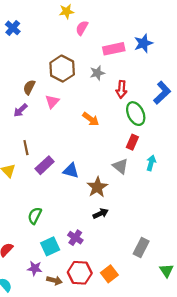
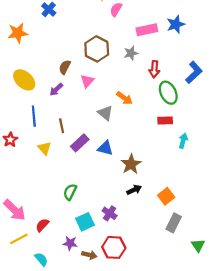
red rectangle: (132, 142) -> (165, 120), turned 64
gray triangle: (120, 166) -> (105, 113), moved
orange square: (109, 274) -> (166, 196), moved

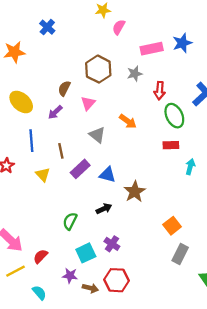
gray triangle: (105, 113) -> (97, 135), moved
black arrow: (134, 190) -> (104, 209), moved

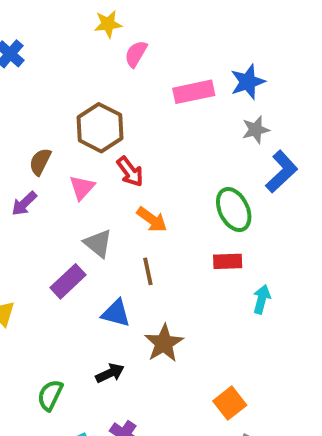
gray star: (135, 74) -> (256, 130), moved
red arrow: (160, 91) -> (130, 172), moved, turned -42
brown line: (61, 151) -> (148, 271), moved
purple rectangle: (80, 169) -> (68, 281), moved

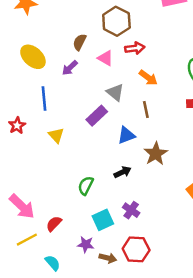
red arrow: (130, 172) -> (135, 48), turned -60
pink triangle: (82, 188) -> (105, 58), turned -42
blue triangle: (116, 313) -> (126, 135), turned -36

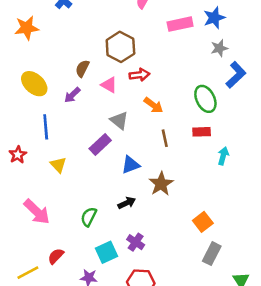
brown line: (146, 110) -> (165, 138), moved
pink arrow: (22, 206) -> (37, 212), moved

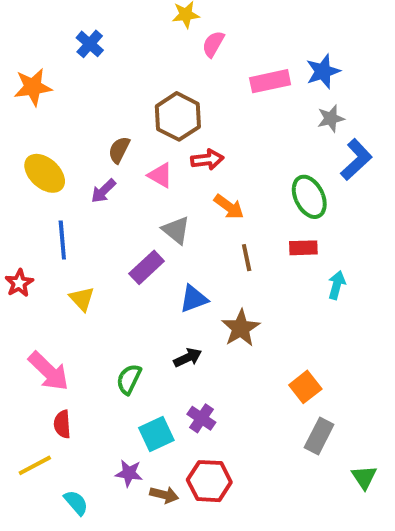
red semicircle: (56, 256) -> (62, 424), moved, turned -48

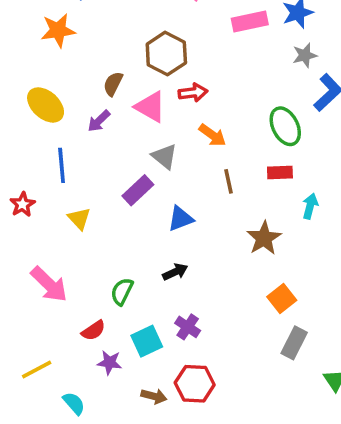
orange star: (33, 87) -> (58, 30), moved
pink triangle: (160, 175) -> (150, 107), size x1.4
brown star: (241, 328) -> (264, 238), moved
red semicircle: (62, 424) -> (93, 330), moved, turned -120
purple star: (129, 473) -> (109, 362), moved

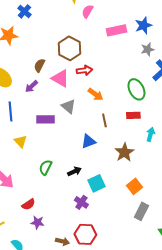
purple rectangle: (138, 190) -> (45, 119), moved, turned 42
blue triangle: (180, 219) -> (88, 141), moved
green semicircle: (122, 291) -> (45, 167), moved
cyan square: (147, 341) -> (96, 183), moved

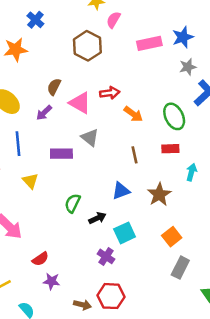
brown hexagon: (69, 48) -> (87, 46), moved
orange arrow: (95, 94) -> (133, 114), moved
blue triangle: (88, 141) -> (121, 191), moved
green semicircle: (45, 167) -> (73, 203), moved

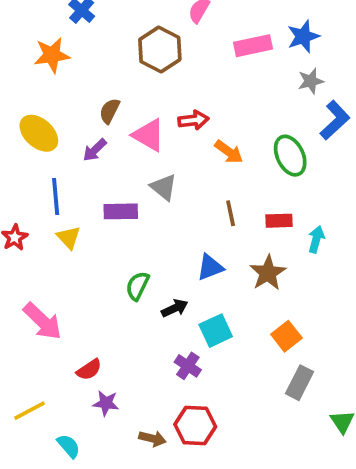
red rectangle: (170, 149) -> (279, 221), moved
yellow triangle: (30, 181) -> (69, 237), moved

